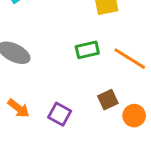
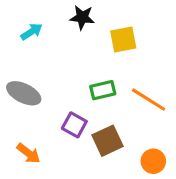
brown square: (108, 100) -> (107, 141), moved, size x1.4
purple square: (60, 114) -> (74, 125), moved

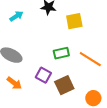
orange arrow: (28, 153) -> (14, 83), moved

